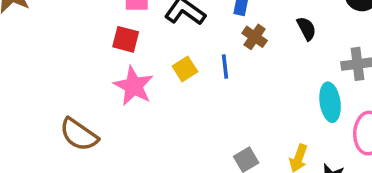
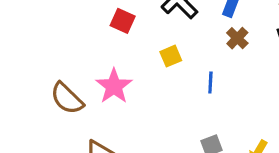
blue line: (225, 67) -> (210, 82), moved
pink star: (134, 86) -> (114, 86), moved

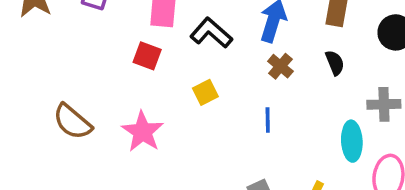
blue line: (210, 82) -> (268, 120), moved
brown semicircle: (67, 98) -> (72, 122), moved

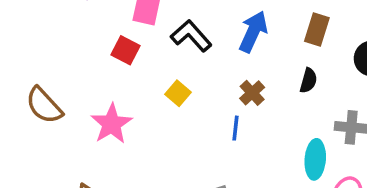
black semicircle: (335, 63) -> (308, 81), turned 30
brown cross: (280, 66) -> (252, 93), moved
yellow square: (205, 92) -> (178, 93), turned -30

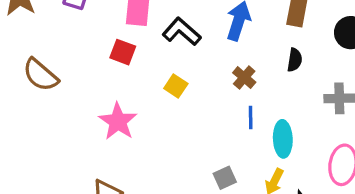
brown semicircle: (44, 105) -> (40, 75), moved
blue line: (235, 128) -> (251, 118), moved
cyan ellipse: (315, 159) -> (283, 139), moved

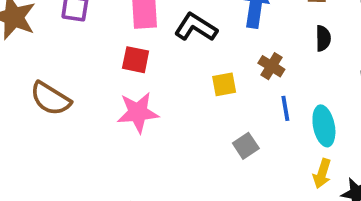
yellow square: (176, 86) -> (224, 84), moved, turned -35
pink star: (118, 121) -> (138, 112), moved, turned -30
gray square: (225, 178) -> (246, 146), moved

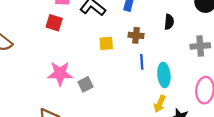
brown cross: (271, 66) -> (136, 35), turned -32
pink star: (138, 112) -> (60, 73), moved
gray square: (246, 146) -> (86, 84), moved

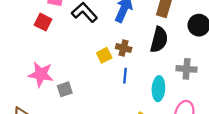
black semicircle: (169, 22) -> (159, 40), size x1.6
yellow square: (106, 43) -> (104, 55), moved, turned -32
cyan ellipse: (164, 75) -> (158, 89), moved

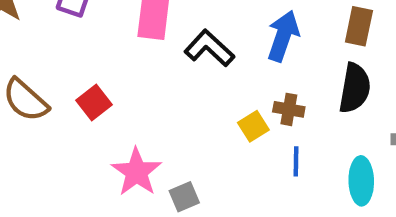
red square: (43, 22) -> (94, 103), moved, turned 30
pink star: (41, 74) -> (137, 172), turned 30

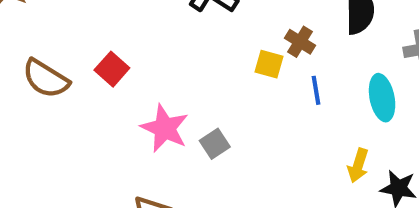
brown cross: (289, 109) -> (300, 42), turned 32
yellow square: (253, 126) -> (269, 64), turned -32

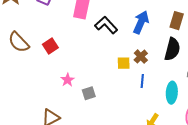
yellow square: (269, 64) -> (124, 63), turned -32
pink star: (165, 128) -> (68, 80), size x0.6

